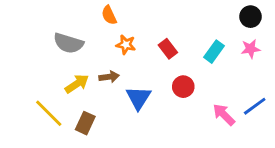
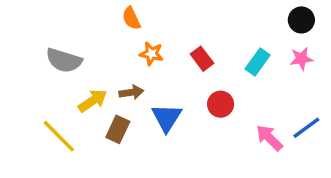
gray semicircle: (68, 43) -> (64, 60), moved
brown rectangle: (85, 123) -> (118, 129), moved

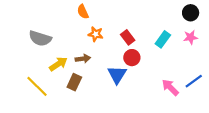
red circle: (221, 104) -> (132, 58), moved
blue triangle: (167, 118) -> (117, 75), moved

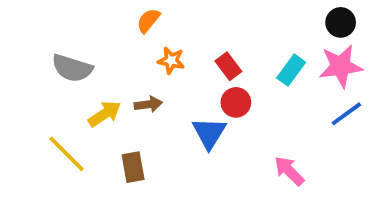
orange semicircle: (83, 12) -> (148, 21), turned 64
pink star: (191, 37) -> (341, 66), size x1.6
blue line: (194, 81) -> (346, 114), moved
brown rectangle: (74, 82) -> (133, 167), moved, turned -35
pink arrow: (170, 87) -> (289, 171), moved

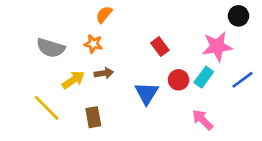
orange star: (171, 61) -> (93, 44), moved
pink star: (341, 66) -> (217, 47), moved
cyan rectangle: (291, 70) -> (204, 77), moved
red circle: (236, 102) -> (179, 80), moved

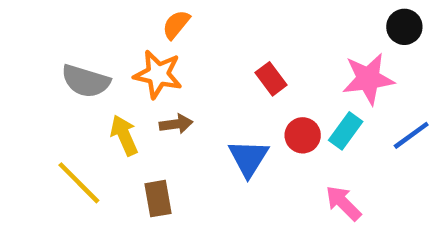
orange star: (93, 44) -> (158, 74), size x1.5
yellow arrow: (73, 80) -> (124, 135), turned -80

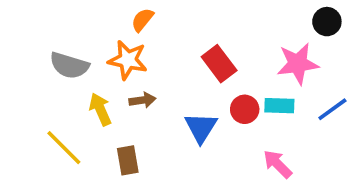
red rectangle: (271, 79) -> (219, 64), size x1.4
cyan rectangle: (346, 131) -> (279, 106), turned 56

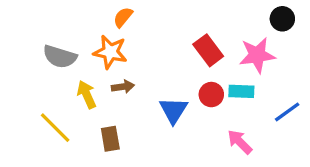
red rectangle: (219, 64) -> (208, 50), moved
blue line: (332, 109) -> (287, 112), moved

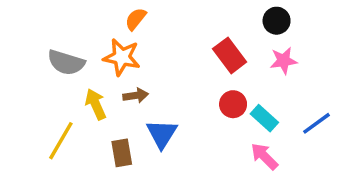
black circle: (282, 19) -> (277, 21), moved
pink star: (257, 55) -> (283, 61), size x0.7
cyan rectangle: (241, 91) -> (264, 118), moved, turned 40
blue triangle: (173, 110) -> (162, 134), moved
yellow line: (55, 128) -> (61, 141), turned 75

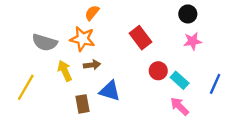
red rectangle: (230, 55) -> (140, 38), moved
blue line: (317, 123) -> (215, 84), turned -30
blue triangle: (162, 134) -> (110, 91), turned -45
yellow line: (61, 141) -> (26, 87), moved

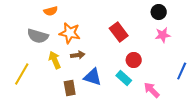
orange semicircle: (92, 13) -> (51, 11), moved, turned -144
cyan rectangle: (180, 80) -> (124, 78), moved

